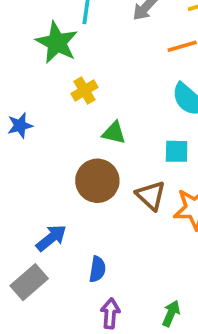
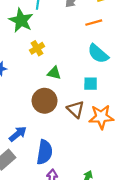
blue semicircle: (97, 269) -> (45, 152), size x1.6

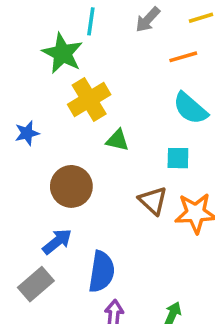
yellow cross: (37, 48) -> (89, 99), size x1.6
brown circle: (45, 101) -> (71, 186), moved

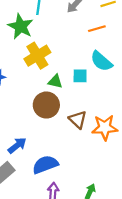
cyan square: (178, 158) -> (80, 76), moved
brown circle: (71, 186) -> (46, 105), moved
blue semicircle: (102, 272) -> (45, 165), turned -120

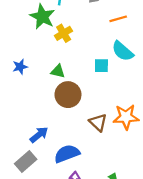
yellow cross: (37, 56) -> (64, 33), moved, size x0.7
green triangle: (55, 81) -> (58, 71), moved
brown triangle: (78, 120) -> (98, 122), moved

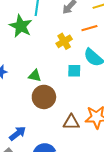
yellow cross: (64, 33) -> (64, 41), moved
brown triangle: (98, 122) -> (71, 122), turned -42

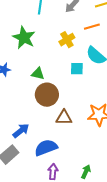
green star: (21, 26) -> (24, 38), moved
brown triangle: (71, 122) -> (64, 118), moved

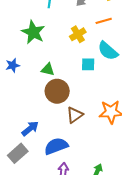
brown triangle: (64, 118) -> (75, 115), turned -36

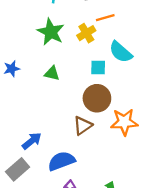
orange line: (104, 21) -> (105, 18), moved
green star: (33, 32) -> (51, 32), moved
brown circle: (57, 91) -> (97, 98), moved

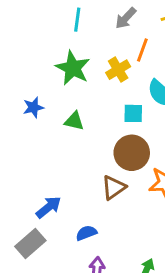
orange line: (105, 18) -> (142, 50), turned -54
blue star: (12, 69) -> (33, 107), moved
blue semicircle: (61, 161) -> (86, 233), size x0.6

